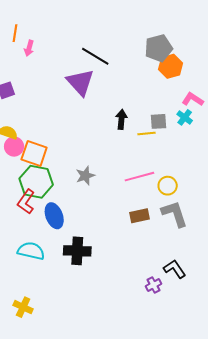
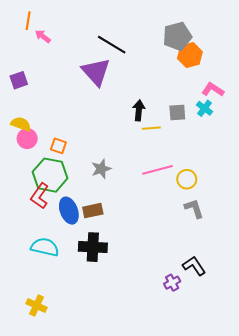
pink arrow: (29, 48) -> (43, 36), turned 112
yellow line: (146, 133) -> (151, 128), moved
orange square: (34, 154) -> (58, 146), moved, size x0.6
gray L-shape: (175, 214) -> (194, 208), size x0.7
brown rectangle: (139, 216) -> (93, 211), moved

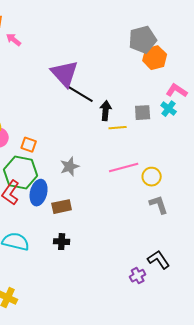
black line: (112, 45) -> (80, 94), moved
blue ellipse: (69, 211) -> (39, 193), moved, turned 35
black cross: (93, 247) -> (62, 242), size x0.6

